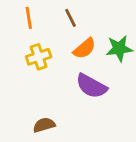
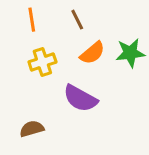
purple semicircle: (91, 86) -> (80, 98), moved
brown semicircle: (44, 125) -> (32, 129), moved

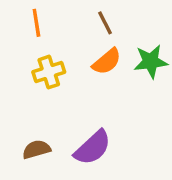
brown line: (77, 20) -> (105, 23), moved
purple semicircle: (80, 98) -> (93, 148), moved, turned -72

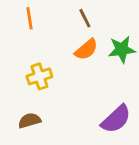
yellow cross: (49, 72) -> (39, 76), moved
purple semicircle: (93, 148) -> (116, 119), moved

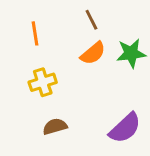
orange line: (29, 18) -> (35, 33), moved
brown semicircle: (29, 120) -> (55, 126), moved

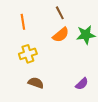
brown semicircle: (55, 126) -> (36, 83), turned 35
purple semicircle: (125, 128) -> (82, 84), size x0.6

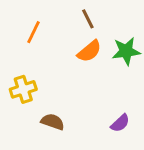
orange line: (23, 22) -> (34, 32), turned 35
yellow cross: (28, 54) -> (23, 89), moved

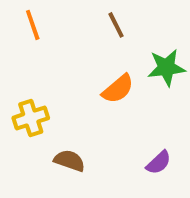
orange line: (34, 32) -> (33, 25), moved, turned -45
orange semicircle: (89, 51) -> (118, 89), moved

